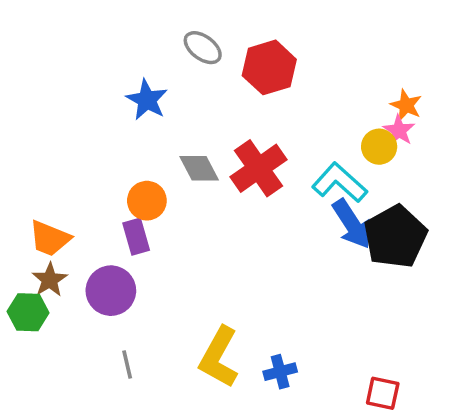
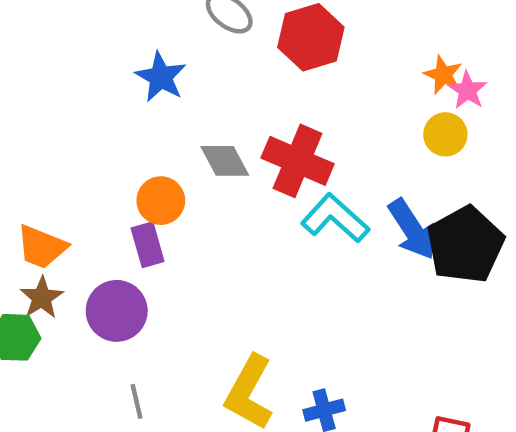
orange star: (406, 105) -> (443, 75), moved
pink star: (399, 130) -> (467, 90), moved
red cross: (258, 168) -> (298, 161), turned -32
cyan L-shape: (339, 183) -> (335, 218), moved

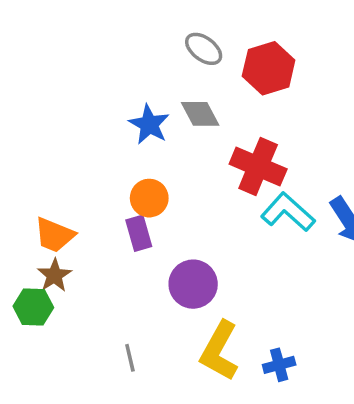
blue star: (161, 77) -> (149, 124), moved
gray diamond: (225, 161) -> (200, 114), moved
purple circle: (117, 311) -> (193, 284), moved

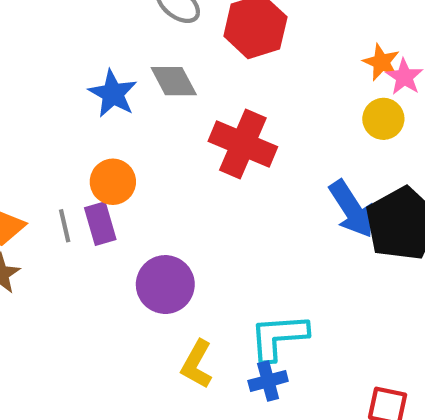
cyan L-shape: (288, 212) -> (279, 337), moved, turned -46
yellow L-shape: (219, 351) -> (197, 364), size x0.7
gray line: (130, 358) -> (65, 226), moved

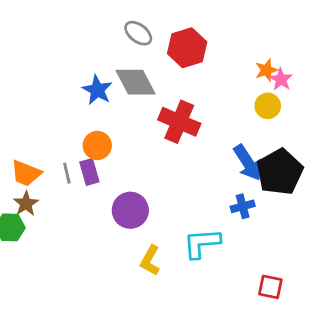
orange star: (381, 62) -> (266, 70), turned 30
gray diamond: (174, 81) -> (136, 82), size x1.4
blue cross: (268, 381) -> (243, 206), moved

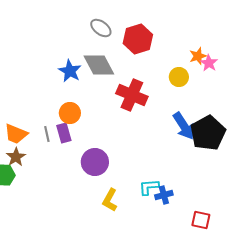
yellow circle: (268, 106) -> (179, 77), moved
blue cross: (243, 206) -> (164, 195), moved
cyan L-shape: (202, 243) -> (149, 187), size x0.7

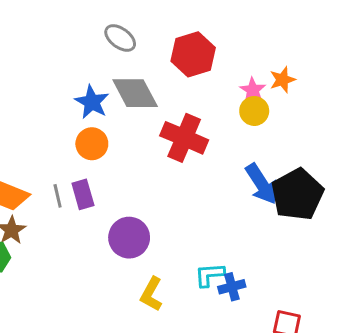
gray ellipse: (101, 28) -> (120, 38), moved
pink star: (209, 63) -> (253, 90), moved
orange circle: (70, 113) -> (92, 144), moved

